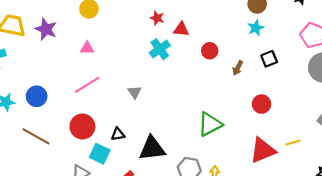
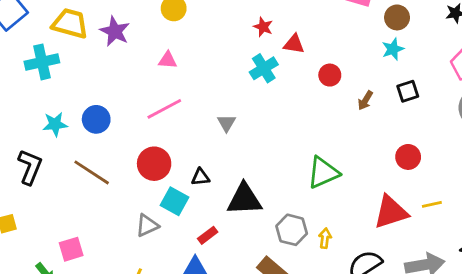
red circle: (262, 104) -> (408, 157), moved

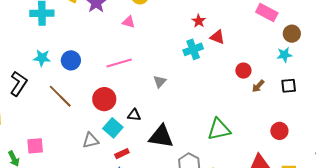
pink triangle: (168, 60) -> (129, 22), moved
red circle: (330, 75) -> (243, 71), moved
red rectangle: (208, 235) -> (122, 154), moved

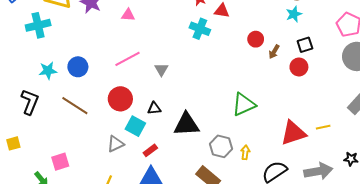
cyan cross: (193, 49) -> (200, 29), turned -36
gray triangle: (160, 82) -> (161, 69), moved
red circle: (279, 131) -> (299, 67), moved

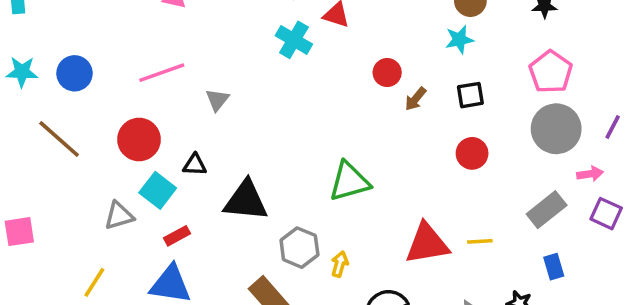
red circle: (299, 67) -> (472, 153), moved

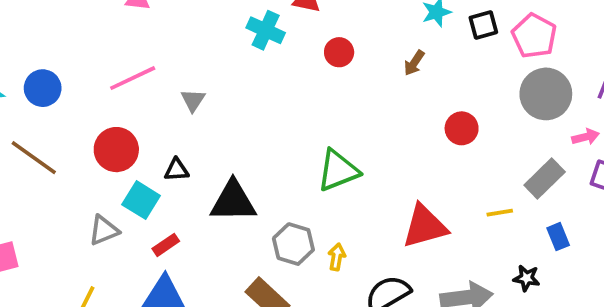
red circle: (387, 73) -> (339, 52), moved
black square: (470, 95) -> (483, 25), moved
brown arrow: (415, 99) -> (414, 63), moved
yellow line: (480, 241) -> (500, 213), moved

